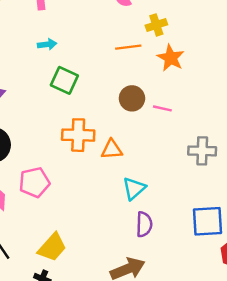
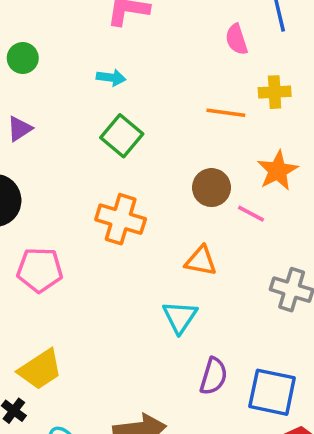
orange star: (171, 58) -> (278, 171), moved
orange triangle: (112, 149) -> (201, 261), moved
cyan triangle: (134, 188) -> (180, 317), turned -30
purple semicircle: (144, 224) -> (214, 376), moved

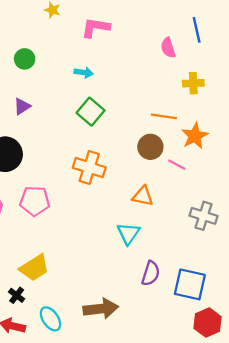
orange line: (226, 113) -> (164, 116), moved

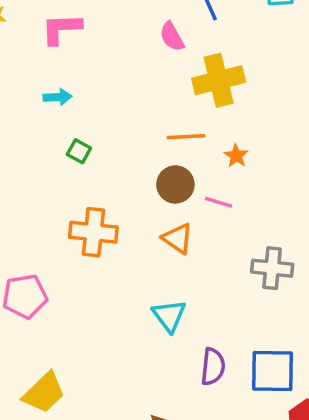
yellow cross: (193, 83) -> (219, 80), size x1.6
green square: (91, 112) -> (79, 151), size x0.6
orange star: (195, 136) -> (236, 156), size x0.6
orange triangle: (143, 196) -> (178, 238), moved, turned 35

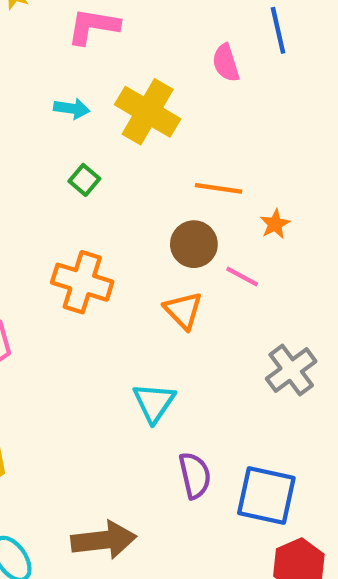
yellow cross: (219, 80) -> (148, 112), moved, turned 33
gray cross: (272, 268) -> (291, 370), turned 36
purple semicircle: (213, 367) -> (195, 475), turned -30

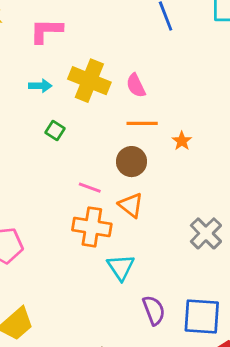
pink semicircle: (226, 63) -> (136, 85), moved
pink line: (242, 276) -> (90, 188), moved
orange cross: (82, 282) -> (92, 227), moved

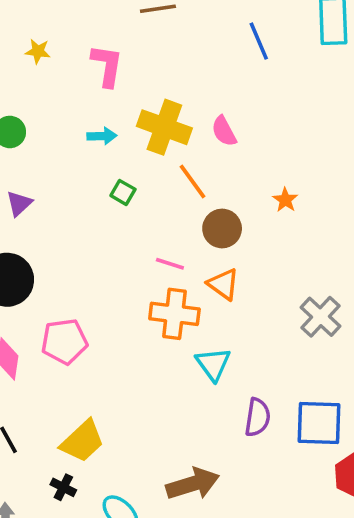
pink L-shape: (46, 31) -> (107, 66), turned 100
orange line: (142, 123) -> (193, 181), moved, turned 56
purple semicircle: (154, 310) -> (257, 417), turned 32

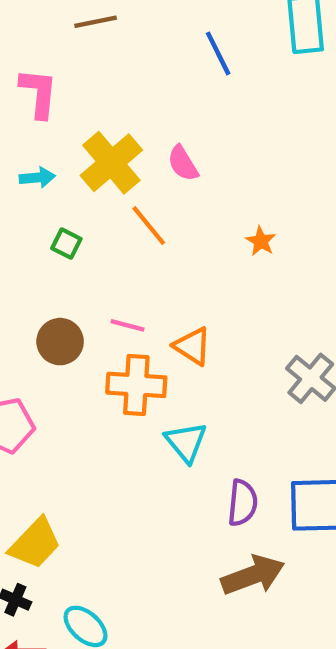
yellow cross: (164, 127) -> (111, 163), turned 33
brown circle: (222, 228) -> (60, 342), moved
brown arrow: (193, 484) -> (253, 575), moved

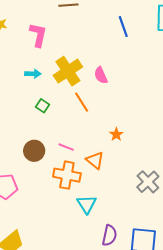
orange star: (261, 241) -> (116, 134), moved

